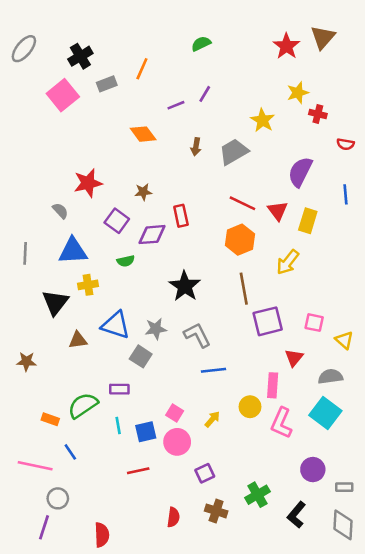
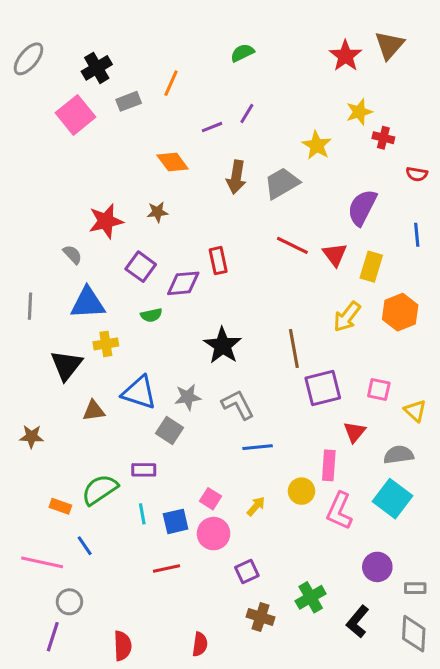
brown arrow: (196, 147) -> (236, 177), size x1.5
brown star: (143, 192) -> (157, 212), moved
orange hexagon: (240, 240) -> (400, 312), moved
red semicircle: (173, 517) -> (200, 644), moved

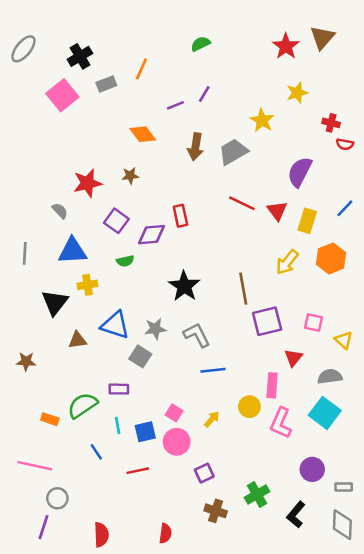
red cross: (383, 138) -> (331, 123), moved
blue line: (417, 235) -> (345, 208), moved, turned 48
blue line: (85, 546) -> (96, 452), moved

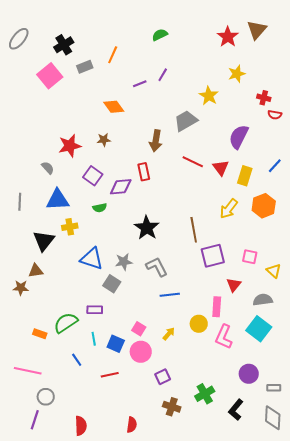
brown arrow: (195, 147) -> (156, 141), moved
brown triangle: (77, 340) -> (36, 271), moved
blue square: (145, 432) -> (116, 344), turned 36

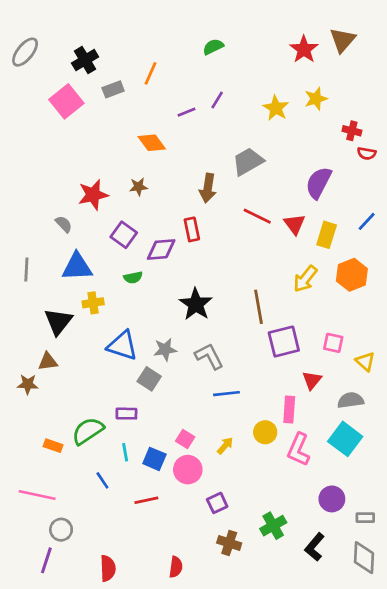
yellow star: (209, 96) -> (276, 108), moved

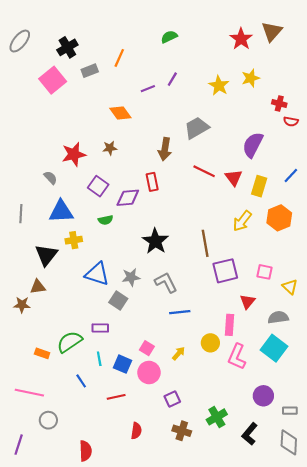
purple line: (46, 560) -> (19, 445), moved
red semicircle: (176, 567) -> (136, 431), moved

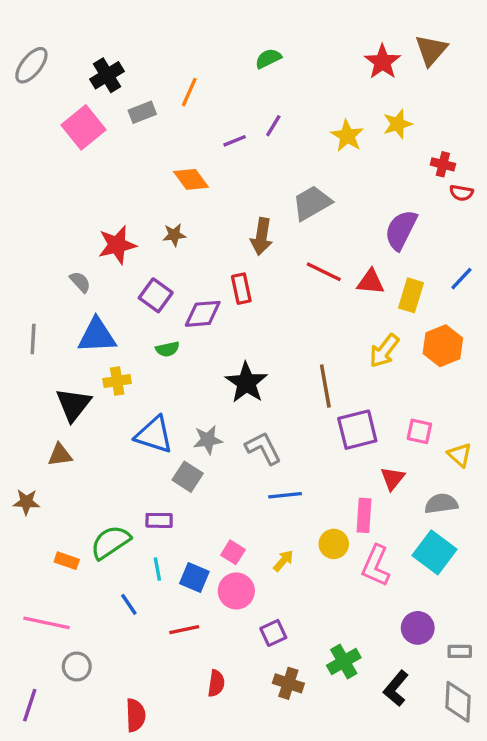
red triangle: (234, 178) -> (371, 282), turned -48
brown star: (22, 305) -> (26, 502), moved

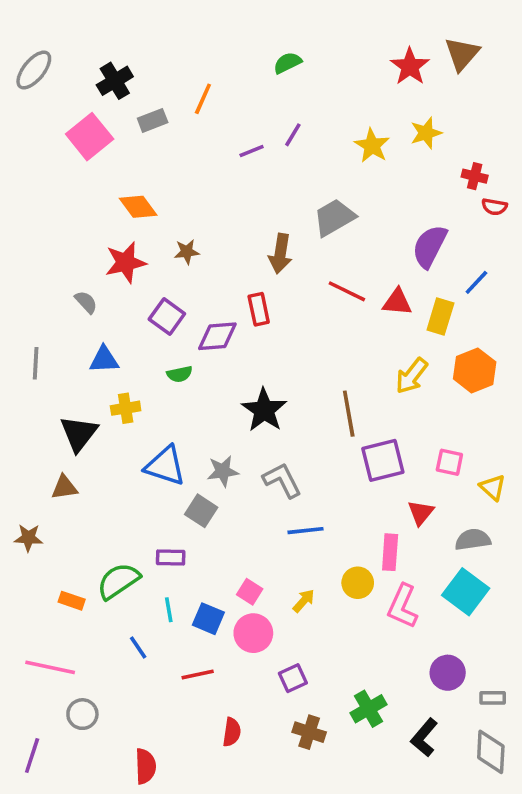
orange diamond: (191, 179) -> (138, 207), moved
blue line: (461, 279) -> (476, 282), moved
blue triangle: (97, 336) -> (104, 360), size x0.7

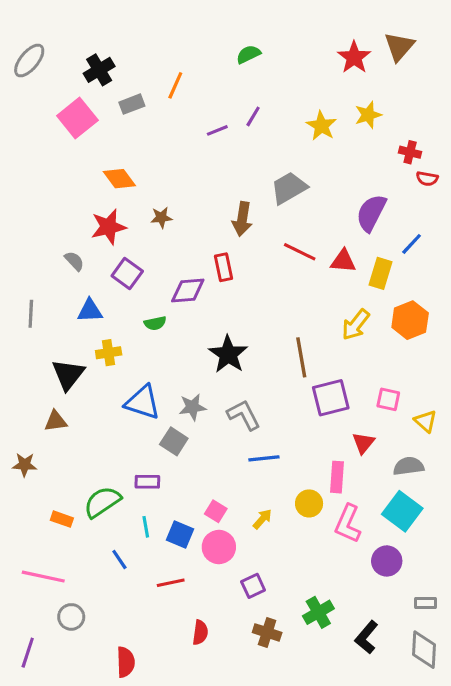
purple square: (167, 316) -> (127, 273), moved
purple circle: (448, 673) -> (387, 561), moved

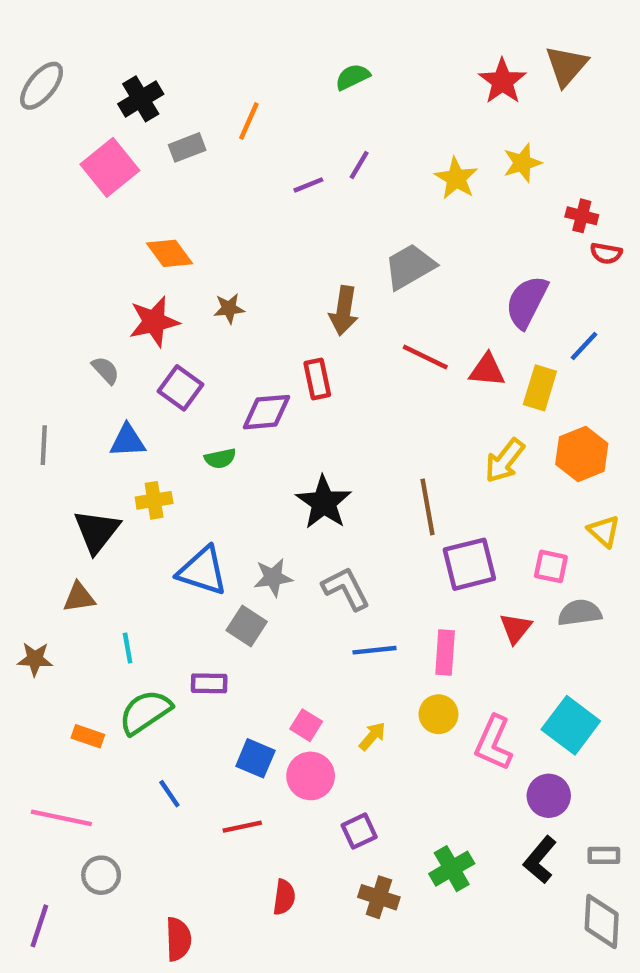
yellow triangle: (426, 421) -> (604, 531), moved
gray semicircle: (408, 466) -> (580, 613), moved
pink rectangle: (337, 477) -> (445, 652), moved
cyan line: (146, 527) -> (128, 648), moved
black L-shape: (367, 637) -> (540, 860), moved

